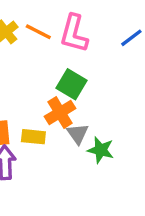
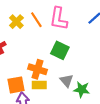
orange line: (38, 32) -> (36, 20), turned 35
orange cross: (60, 112) -> (37, 69), moved, turned -36

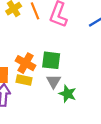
green square: (60, 50) -> (51, 60), moved, turned -30

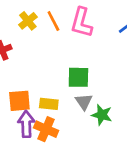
orange cross: (26, 63) -> (46, 129), moved

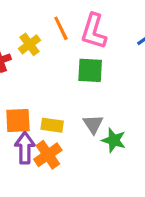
yellow cross: (28, 21) -> (30, 44), moved
green square: (78, 77) -> (90, 70), moved
orange cross: (46, 129) -> (48, 155), turned 30

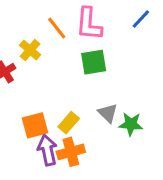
yellow rectangle: (52, 125) -> (69, 123), turned -45
orange cross: (48, 155) -> (71, 152), turned 32

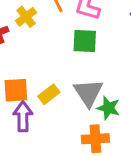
gray triangle: (108, 113) -> (88, 93), size x1.5
orange cross: (71, 152) -> (95, 139), moved

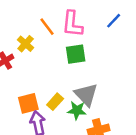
green star: (108, 108) -> (77, 110), moved

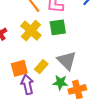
yellow cross: (26, 44) -> (31, 31), moved, size x1.5
green star: (77, 110) -> (60, 82), moved

